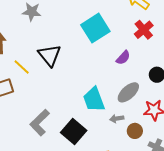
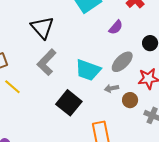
yellow line: (22, 67) -> (12, 87), moved
cyan trapezoid: (94, 100) -> (88, 70), turned -48
gray L-shape: (40, 123) -> (47, 62), moved

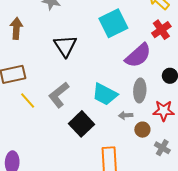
purple semicircle: (116, 27) -> (138, 55), size x1.8
gray L-shape: (47, 62) -> (59, 95), moved
gray ellipse: (122, 62) -> (140, 90), turned -50

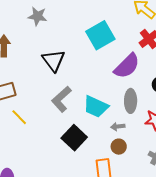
gray L-shape: (59, 95) -> (61, 99), moved
brown circle: (142, 130) -> (119, 147), moved

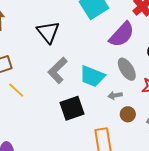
gray ellipse: (131, 101) -> (127, 69), turned -30
black square: (74, 138) -> (72, 108), turned 30
brown circle: (119, 147) -> (128, 114), moved

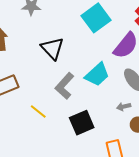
cyan trapezoid: (92, 76) -> (97, 74), moved, turned -60
yellow line: (16, 90) -> (38, 111), moved

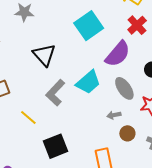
black square: (82, 123) -> (56, 146), moved

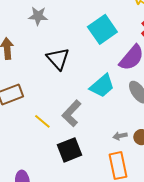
gray L-shape: (55, 93) -> (72, 113), moved
gray arrow: (114, 115) -> (120, 136), moved

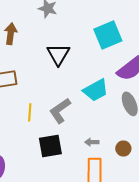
yellow line: (42, 121) -> (30, 112), turned 42
gray arrow: (120, 136) -> (92, 142), moved

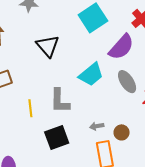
gray L-shape: (60, 111) -> (60, 101), turned -44
brown circle: (123, 149) -> (122, 132), moved

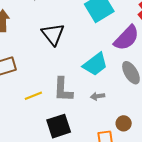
yellow line: (30, 108) -> (33, 96), turned 72
gray arrow: (97, 126) -> (98, 96), moved

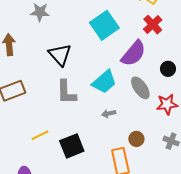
gray L-shape: (63, 90) -> (66, 92), moved
yellow line: (33, 96) -> (40, 135), moved

